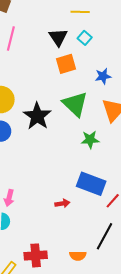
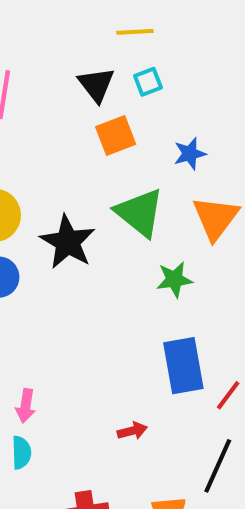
cyan square: (85, 38) -> (148, 82), turned 32
blue rectangle: (91, 184) -> (183, 366), turned 64
red arrow: (62, 203) -> (132, 431), moved

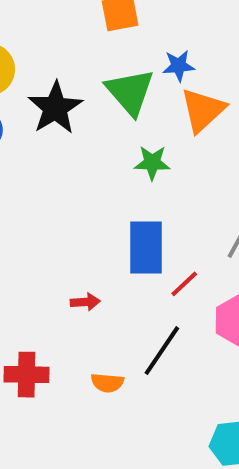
blue star: (190, 154) -> (179, 66), moved

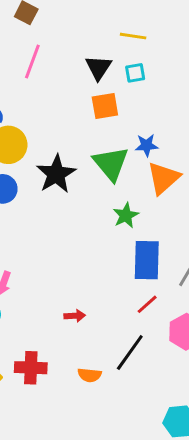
green star: (152, 163) -> (126, 215), turned -30
blue rectangle: (146, 247) -> (147, 260), moved

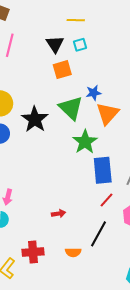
green star: (126, 215) -> (85, 142), size x1.4

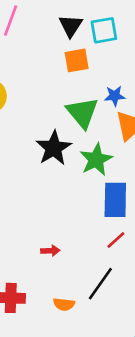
cyan square: (80, 45) -> (104, 30), size x1.5
black star: (35, 119) -> (54, 148), moved

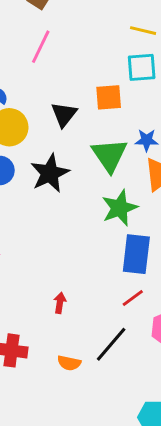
black triangle: (71, 26) -> (64, 114), moved
black star: (54, 148) -> (50, 173), moved
red arrow: (50, 251) -> (60, 303), turned -84

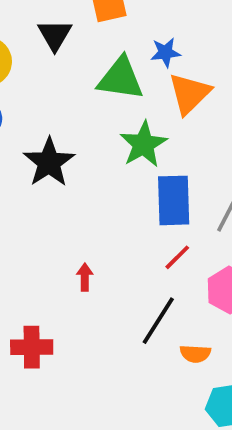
green triangle: (109, 155) -> (121, 78), turned -39
black star: (50, 173) -> (49, 162), moved
orange semicircle: (69, 363) -> (195, 354), moved

